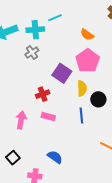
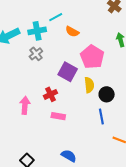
orange semicircle: (87, 35) -> (72, 32), moved
blue line: (81, 115) -> (101, 117), moved
pink arrow: (21, 120) -> (25, 105), moved

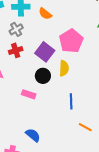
orange semicircle: (72, 32) -> (45, 14), moved
red cross: (50, 94) -> (16, 50), moved
black circle: (107, 94) -> (43, 76), moved

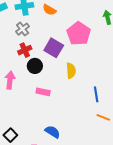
yellow semicircle: (64, 68) -> (71, 71), moved
black circle: (43, 76) -> (35, 66), moved
blue line: (71, 101) -> (96, 94), moved

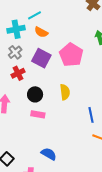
purple square: (54, 48) -> (41, 58), moved
black circle: (35, 66) -> (35, 94), moved

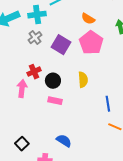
orange semicircle: (41, 32) -> (88, 19), moved
red cross: (18, 73) -> (34, 72), moved

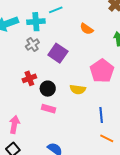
pink pentagon: (91, 43) -> (102, 71), moved
yellow semicircle: (83, 80) -> (78, 89), turned 98
pink arrow: (22, 89) -> (14, 125), moved

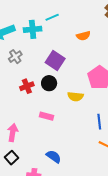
orange semicircle: (87, 29) -> (83, 36), turned -48
gray cross: (32, 44) -> (15, 57), moved
black circle: (48, 89) -> (49, 83), moved

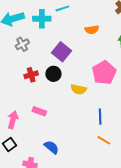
pink rectangle: (46, 116) -> (39, 111), moved

